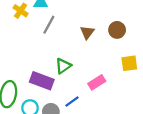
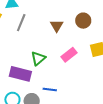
pink rectangle: (97, 82) -> (69, 55), moved
blue line: (72, 101) -> (50, 90), turned 48

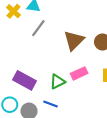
brown triangle: (57, 26) -> (74, 40), size x1.5
green triangle: (38, 58) -> (57, 82), moved

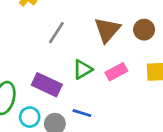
gray line: (38, 28) -> (56, 33), moved
green triangle: (57, 82) -> (83, 69), moved

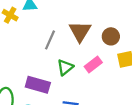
brown circle: (144, 30) -> (111, 36), moved
gray line: (56, 33) -> (50, 40), moved

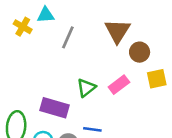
brown triangle: (80, 31) -> (117, 31), moved
gray line: (50, 40) -> (68, 37), moved

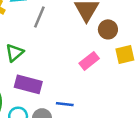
green triangle: (86, 88) -> (15, 53), moved

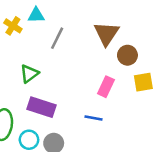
pink rectangle: (89, 61) -> (106, 87), turned -30
blue line: (65, 104) -> (93, 118), moved

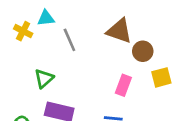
brown triangle: (106, 34) -> (119, 31), turned -40
gray line: (57, 38) -> (69, 40), turned -45

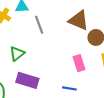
pink rectangle: (123, 85) -> (79, 63), turned -42

